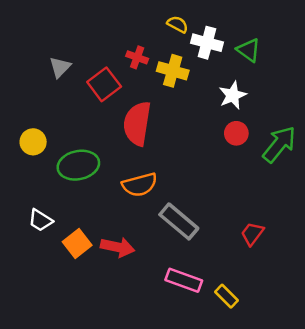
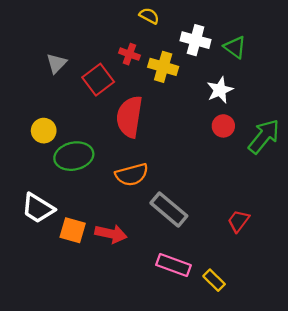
yellow semicircle: (178, 24) -> (149, 16), moved
yellow circle: (33, 142) -> (44, 131), moved
white trapezoid: (40, 220) -> (38, 208), size x1.4
orange square: (77, 243) -> (73, 230), turned -36

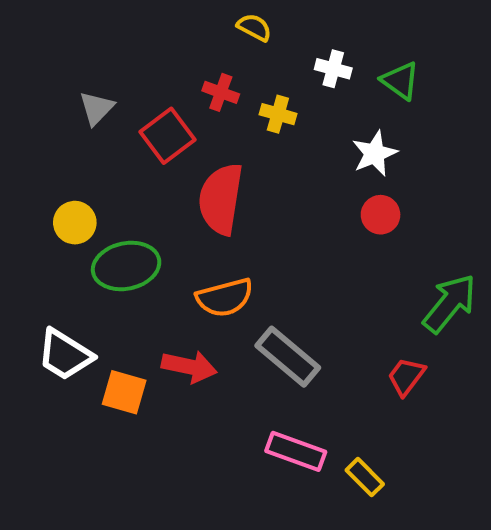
white cross: (196, 40) -> (333, 69), size x0.7
yellow cross: (163, 67) -> (278, 114), size x0.7
green arrow: (264, 136) -> (450, 303), moved
red arrow: (111, 234) -> (189, 367), moved

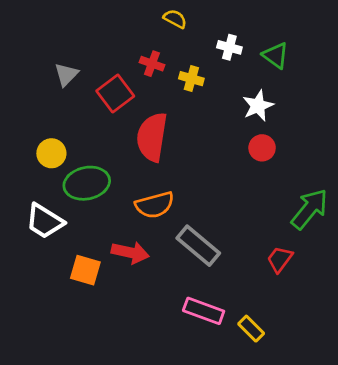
white trapezoid: (65, 355) -> (45, 221), moved

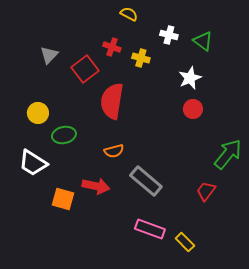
green ellipse: (87, 183) -> (64, 135), size x0.7
orange semicircle: (155, 205) -> (114, 151), size x0.7

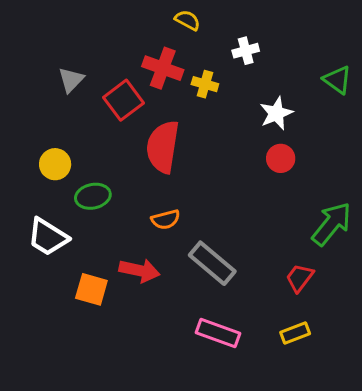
white cross: (169, 35) -> (246, 51), turned -30
green triangle: (203, 41) -> (337, 80), moved
red cross: (112, 47) -> (163, 68), size x1.5
yellow rectangle: (185, 242) -> (295, 333), moved, turned -66

